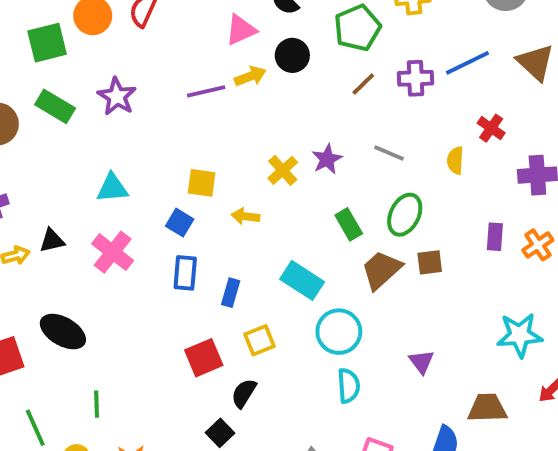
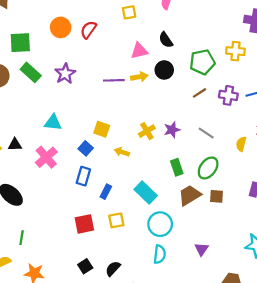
green square: (47, 43) -> (20, 43), moved
black semicircle: (244, 393) -> (113, 269), moved

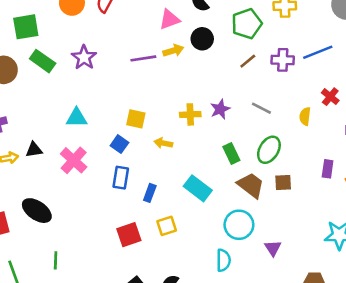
yellow cross: (147, 131) -> (190, 114), turned 35
brown trapezoid: (190, 195) -> (251, 185), turned 75
cyan circle: (160, 224) -> (239, 225), moved

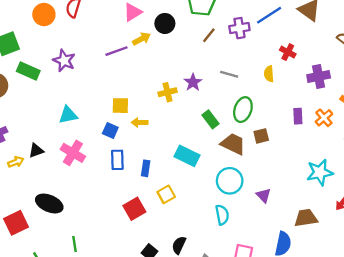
yellow arrow: (163, 143) -> (140, 122), moved

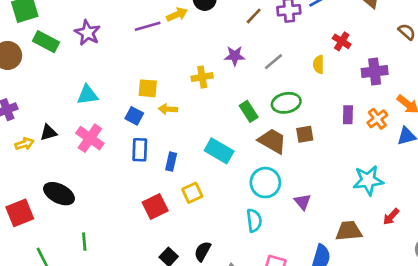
gray line: (229, 74) -> (273, 62), turned -60
purple star: (193, 82) -> (235, 56), moved, turned 30
green ellipse: (243, 110) -> (286, 103), turned 55

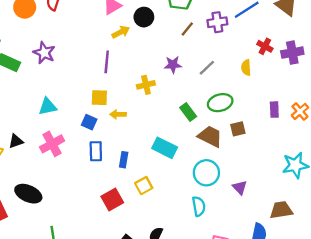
purple line: (148, 26) -> (107, 62), moved, turned -65
purple cross: (375, 72) -> (292, 53), moved
pink cross: (90, 138) -> (52, 144), turned 30

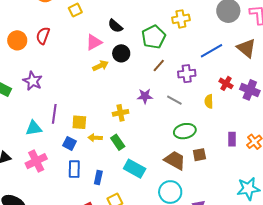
purple cross: (217, 22) -> (187, 74), moved
purple cross: (292, 53) -> (250, 90), turned 30
purple line: (107, 62) -> (54, 114), moved
gray line: (207, 68) -> (174, 100), turned 70
green rectangle: (188, 112) -> (118, 142), moved

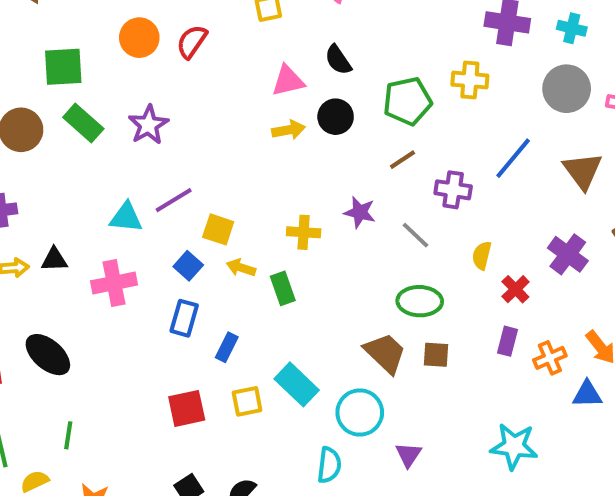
blue line: (211, 51) -> (513, 158), turned -35
red cross: (226, 83) -> (515, 289), moved
purple line: (54, 114) -> (174, 200), turned 36
cyan rectangle: (135, 169) -> (297, 384), moved

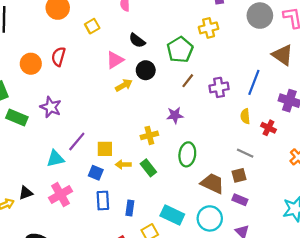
blue line: (513, 158) -> (254, 82), moved
gray line: (415, 235) -> (245, 153), moved
green ellipse: (420, 301) -> (187, 154), moved, turned -65
purple rectangle: (508, 341) -> (240, 200), moved, turned -64

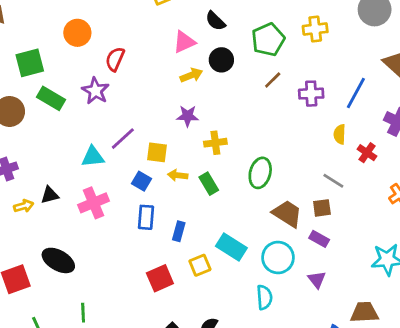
yellow cross: (209, 28) -> (315, 29), moved
red semicircle: (59, 57) -> (115, 59), moved
purple star: (175, 115) -> (188, 116), moved

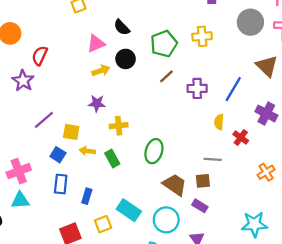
cyan triangle: (93, 157) -> (20, 200), moved
gray line: (333, 181) -> (213, 159), turned -30

